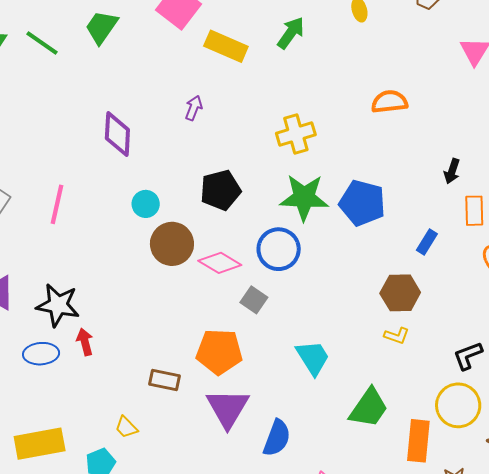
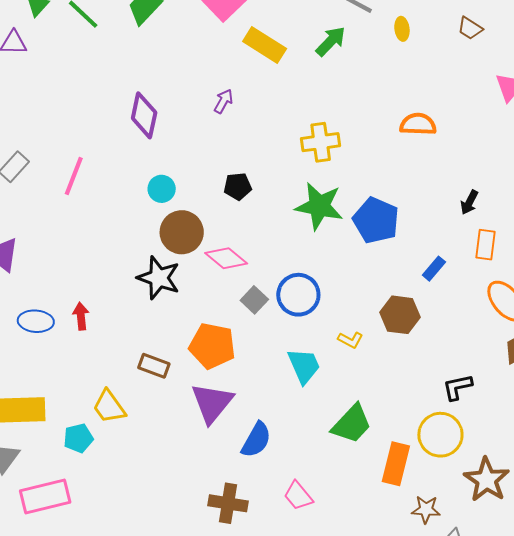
black pentagon: (220, 190) -> (238, 186), size x0.7
blue circle: (279, 249) -> (298, 295), moved
black star: (58, 305) -> (159, 278), moved
yellow L-shape: (397, 336) -> (350, 340), moved
yellow trapezoid: (126, 427) -> (109, 407), size x1.5

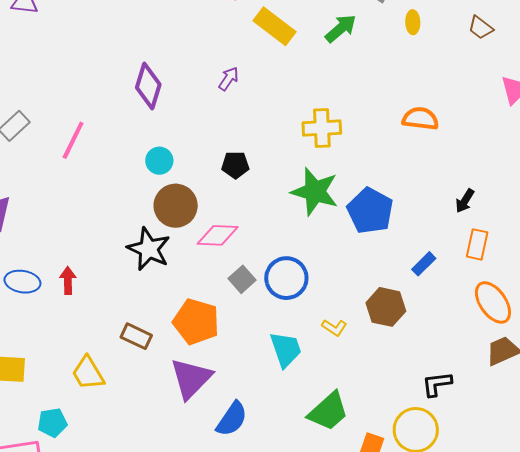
pink diamond: (226, 258) -> (218, 235), turned -42
cyan pentagon: (78, 438) -> (52, 423), moved

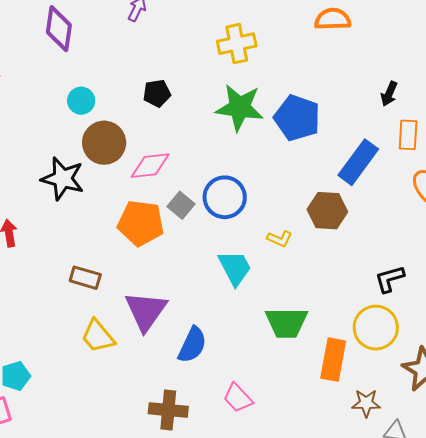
black star: (149, 249) -> (63, 179), moved
blue rectangle: (424, 264) -> (358, 162), size x1.8
orange pentagon: (196, 322) -> (141, 223), moved
yellow trapezoid: (88, 373) -> (98, 336), moved
green trapezoid: (328, 411) -> (286, 323), turned 51

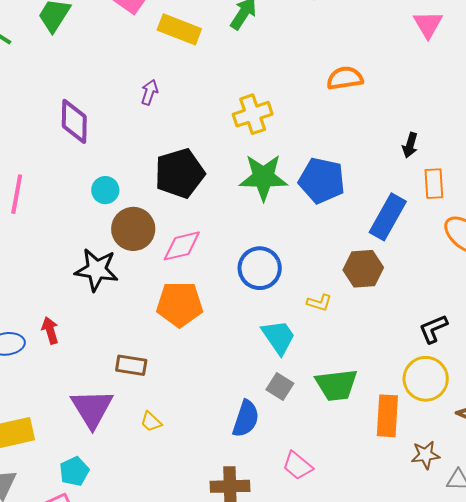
black pentagon: (157, 93) -> (180, 173), size x1.8
gray square: (181, 205) -> (280, 386), moved
purple triangle: (146, 311) -> (92, 408), moved
yellow trapezoid: (98, 336) -> (151, 422), size x0.6

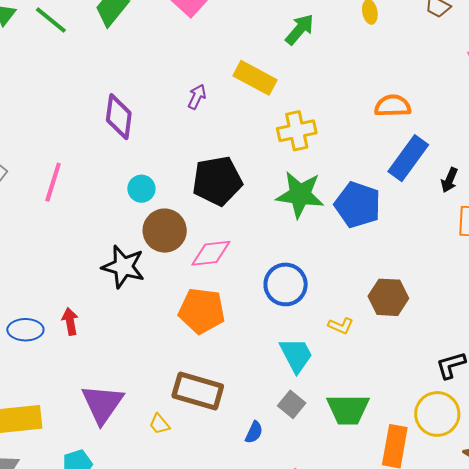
yellow rectangle: (179, 29) -> (255, 78), moved
blue rectangle: (388, 217) -> (408, 158), moved
brown rectangle: (131, 365) -> (198, 391), moved, size x1.6
blue semicircle: (246, 419) -> (254, 432), size x0.6

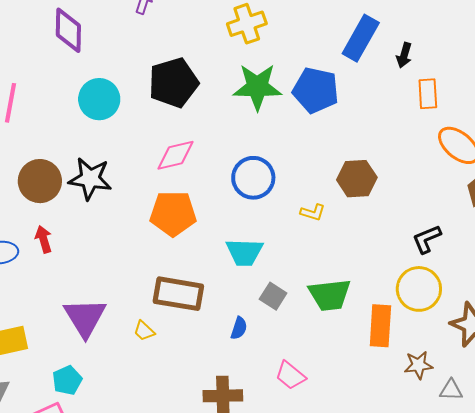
cyan circle: (141, 189) -> (99, 99), size x1.5
brown circle: (165, 231) -> (40, 181), moved
cyan trapezoid: (296, 355) -> (244, 252), moved, turned 126

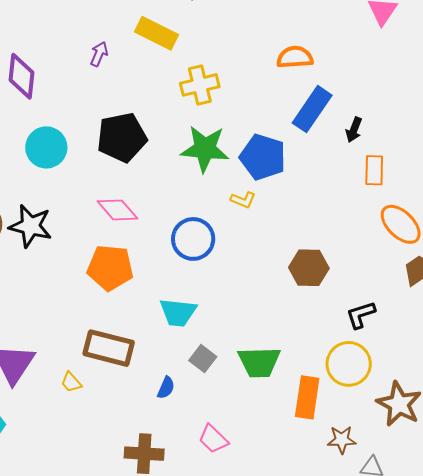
pink diamond: (175, 155) -> (118, 210), turned 57
brown hexagon: (357, 179) -> (309, 268), moved
yellow L-shape: (313, 212) -> (243, 200), moved

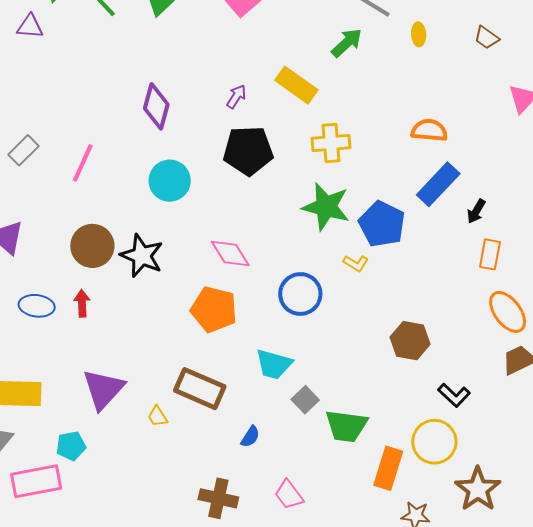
black pentagon: (122, 137) -> (248, 151), moved
black L-shape: (361, 315) -> (454, 395), turned -128
gray square: (203, 359) -> (305, 400), moved

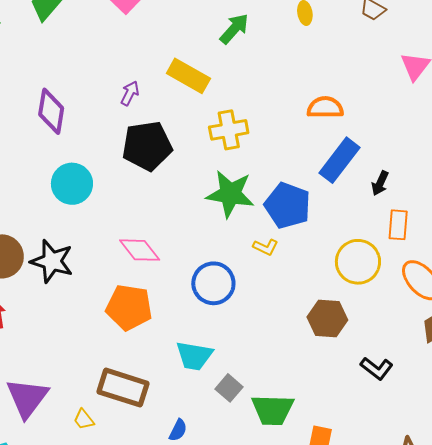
yellow circle: (434, 442) -> (358, 262), moved

